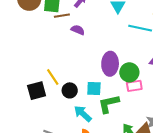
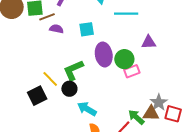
purple semicircle: (78, 30) -> (56, 29), moved
cyan square: (94, 88) -> (87, 29), moved
green L-shape: (109, 104) -> (73, 70), moved

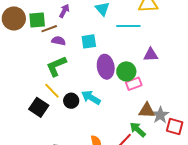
green L-shape: (73, 70) -> (56, 66), moved
black square: (37, 96) -> (39, 107), turned -30
cyan arrow: (87, 109) -> (91, 98), moved
brown triangle: (151, 113) -> (147, 110), moved

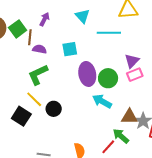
green square: (37, 20) -> (18, 29), turned -30
brown line: (49, 29) -> (30, 37), turned -63
purple triangle: (151, 55) -> (132, 61), turned -42
pink rectangle: (134, 84) -> (135, 75), moved
cyan arrow: (91, 98) -> (102, 101), moved

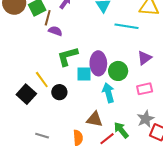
cyan square: (70, 49) -> (84, 74), moved
green L-shape: (38, 75) -> (68, 56), moved
pink rectangle: (135, 75) -> (145, 89), moved
cyan arrow: (102, 101) -> (108, 93), turned 36
brown triangle: (129, 117) -> (95, 119), moved

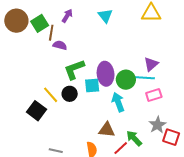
cyan line: (126, 26) -> (143, 78), moved
black circle: (59, 92) -> (70, 94), moved

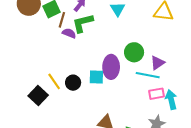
green L-shape: (74, 69) -> (83, 23), moved
green circle: (126, 80) -> (134, 52), moved
cyan arrow: (118, 102) -> (171, 100), moved

